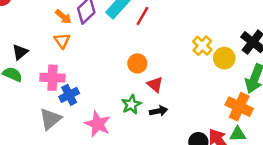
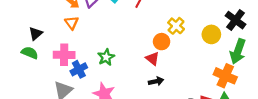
yellow cross: (202, 46) -> (176, 26), moved
orange circle: (137, 63) -> (162, 42), moved
green star: (131, 105) -> (106, 57), moved

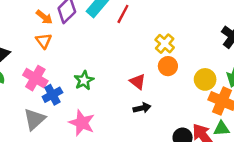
yellow circle: (211, 34) -> (205, 79), moved
orange circle: (162, 42) -> (168, 66), moved
pink cross: (64, 55) -> (35, 78), turned 30

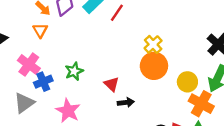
orange circle: (168, 66) -> (154, 66), size x1.5
red triangle: (138, 82) -> (111, 84), moved

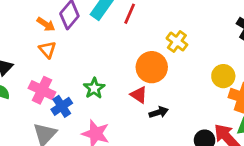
orange circle: (154, 66) -> (152, 67), moved

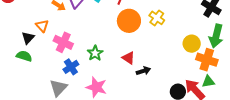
orange triangle: (47, 50) -> (42, 26), moved
orange circle: (152, 67) -> (129, 21), moved
pink cross: (42, 90) -> (63, 42), moved

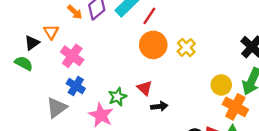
green star: (95, 53) -> (117, 97), moved
blue cross: (71, 67) -> (76, 86), turned -35

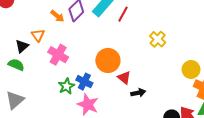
orange circle: (153, 45) -> (108, 60), moved
blue cross: (76, 86) -> (84, 82), moved
green star: (117, 97) -> (66, 86), moved
gray triangle: (57, 108) -> (15, 100), moved

